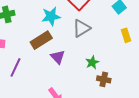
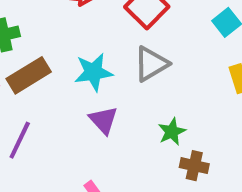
cyan star: (51, 16) -> (93, 72), moved
brown rectangle: (41, 40) -> (29, 75), moved

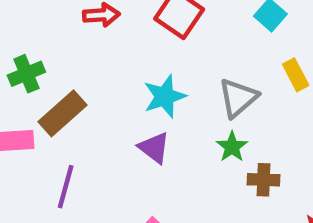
gray triangle: (151, 64) -> (238, 98), moved
cyan star: (93, 72) -> (165, 96), moved

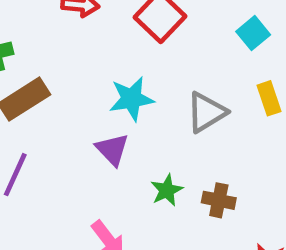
green star: (232, 147) -> (167, 190), moved

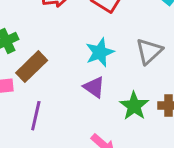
green star: (167, 190) -> (134, 106), size x1.4

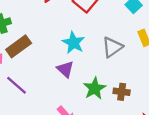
cyan star: (100, 52) -> (73, 43), turned -30
purple line: (36, 116) -> (17, 85), turned -70

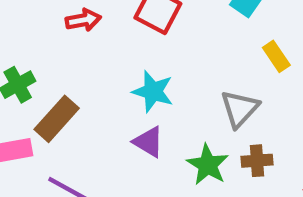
gray triangle: (112, 47) -> (240, 109), moved

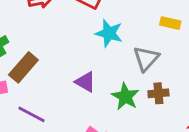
yellow rectangle: (276, 56) -> (170, 23), turned -42
cyan star: (153, 91) -> (109, 33), moved

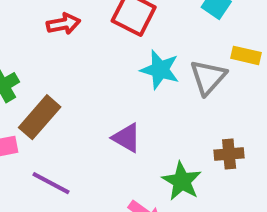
gray triangle: (146, 59) -> (208, 77), moved
green star: (125, 97) -> (182, 181), moved

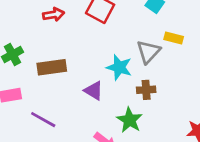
cyan star: (160, 70) -> (119, 67), moved
brown rectangle: (40, 117) -> (52, 67), moved, turned 40
brown cross: (229, 154) -> (146, 90), moved

